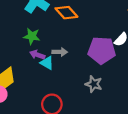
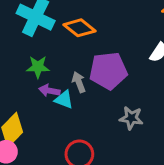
purple pentagon: (102, 50) -> (108, 71), moved
gray arrow: (60, 52) -> (79, 82), turned -104

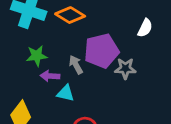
cyan triangle: (64, 100) -> (66, 93), moved
gray star: (131, 118) -> (125, 68), moved

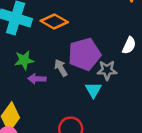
white semicircle: (145, 28) -> (129, 45), moved
cyan triangle: (66, 93) -> (93, 90), moved, turned 48

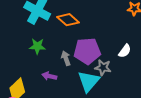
purple arrow: (37, 79) -> (49, 76), moved
cyan triangle: (93, 90) -> (89, 81), size x1.6

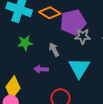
purple pentagon: (87, 51) -> (73, 22), moved
gray star: (103, 68) -> (83, 36), moved

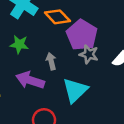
purple pentagon: (73, 22) -> (82, 35), turned 30
purple arrow: (41, 69) -> (30, 80), size x1.6

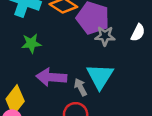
gray arrow: (51, 61) -> (80, 87), moved

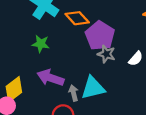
cyan triangle: (100, 76) -> (93, 88), turned 30

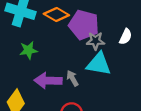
cyan triangle: (93, 88) -> (99, 64), moved, turned 40
gray arrow: (74, 93) -> (72, 78), moved

